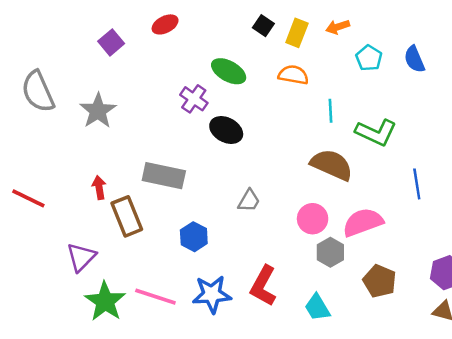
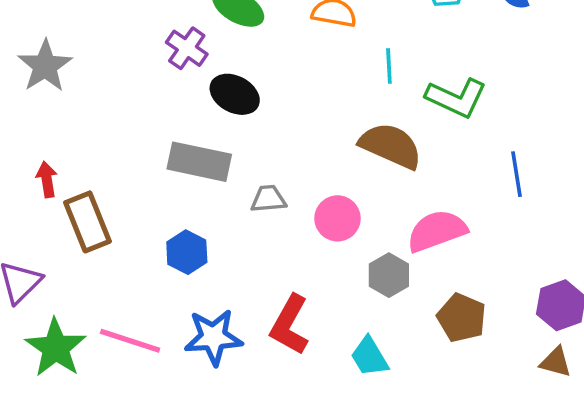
gray rectangle: (164, 176) -> (199, 162), moved
gray trapezoid: (249, 201) -> (268, 199), turned -125
pink circle: (313, 219) -> (338, 218), moved

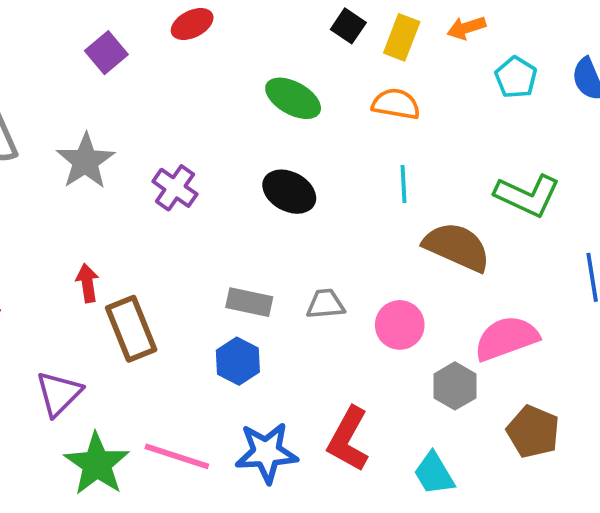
purple cross: (187, 48) -> (175, 188), moved
cyan line: (389, 66) -> (404, 184), moved
gray rectangle: (199, 162) -> (249, 302), moved, size x0.7

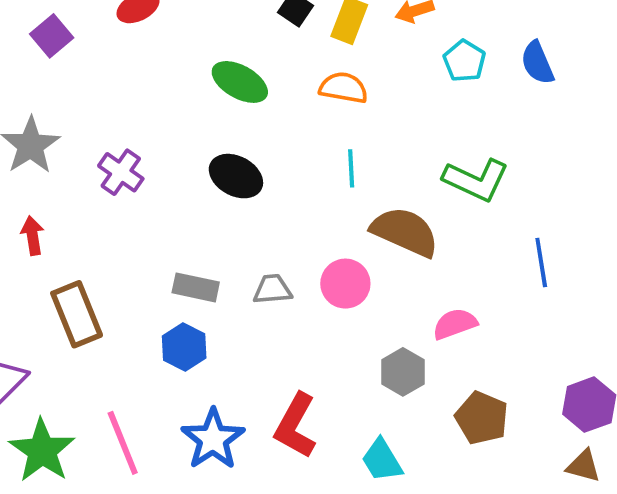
red arrow: (87, 283) -> (32, 236), moved
pink circle: (400, 325) -> (345, 284), moved
pink semicircle: (506, 338) -> (455, 324), size x0.7
blue star: (266, 453) -> (213, 439), turned -30
pink line: (177, 456) -> (123, 443), turned 50

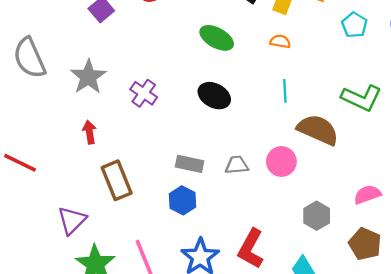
orange semicircle: (343, 88) -> (280, 41), size x0.7
pink semicircle: (455, 324) -> (367, 194), moved

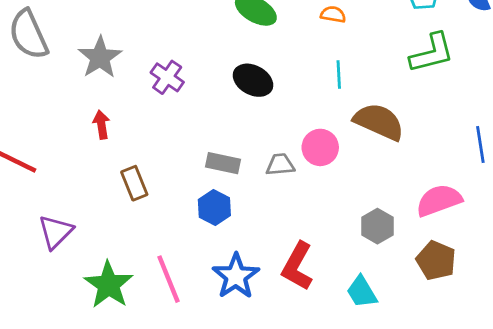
green L-shape: (361, 98) -> (432, 53), moved, turned -39
pink circle: (281, 162) -> (320, 147), moved
brown rectangle: (117, 180) -> (134, 183), size x0.7
pink semicircle: (367, 194) -> (439, 200), size x1.4
purple triangle: (72, 220) -> (56, 232), moved

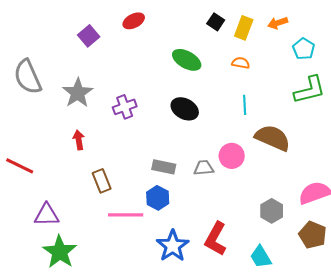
purple cross: (167, 77) -> (125, 107), turned 35
purple triangle: (56, 232) -> (47, 215), turned 44
pink line: (169, 279) -> (126, 215), moved, turned -68
green star: (109, 285) -> (60, 252), moved

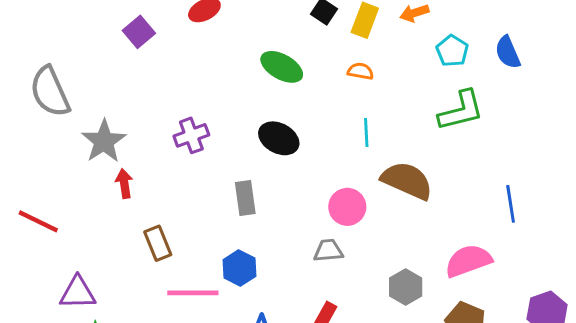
gray star: (78, 93) -> (104, 141), moved
gray rectangle: (164, 167) -> (245, 198), moved, turned 70
gray trapezoid: (204, 168) -> (328, 251), moved

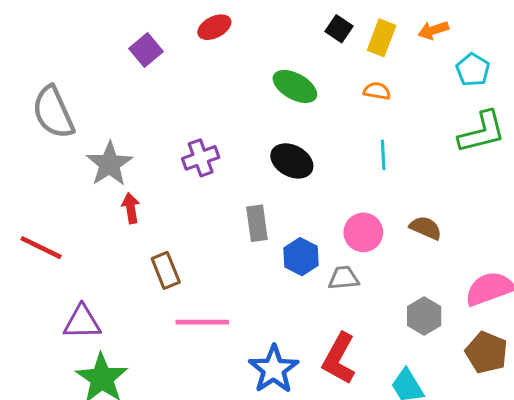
brown semicircle: (407, 181) -> (426, 228), moved, size x0.6
blue hexagon: (239, 268) -> (301, 257), moved

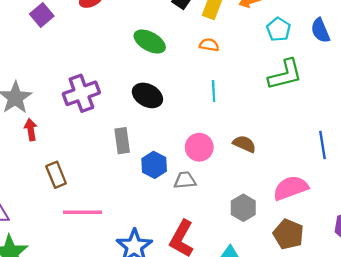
purple cross: (201, 158) -> (81, 93), size x1.4

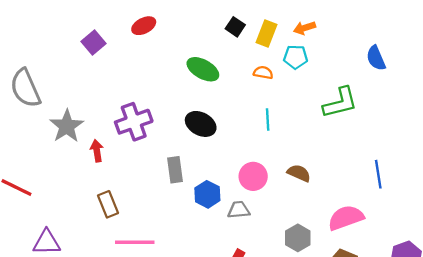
cyan pentagon: (279, 29) -> (296, 57), moved, turned -30
red arrow: (31, 130) -> (97, 151), moved

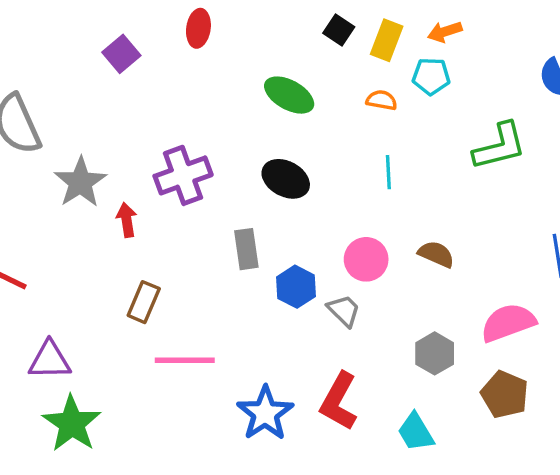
red ellipse: (144, 26) -> (198, 28), turned -55
brown rectangle: (108, 204) -> (144, 302), turned 45
gray trapezoid: (239, 210) -> (344, 311), turned 50

